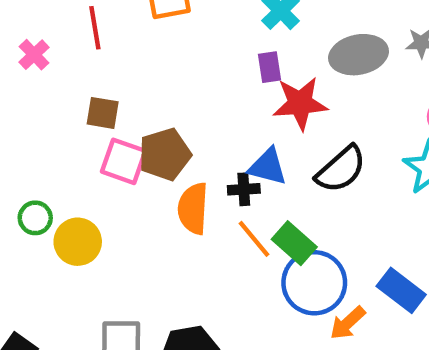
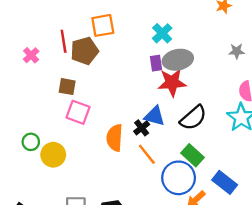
gray ellipse: (359, 55) -> (178, 60), moved
brown pentagon: (165, 154) -> (84, 51), moved
black cross: (244, 189) -> (142, 128), turned -35
green rectangle: (294, 243) -> (193, 155), moved

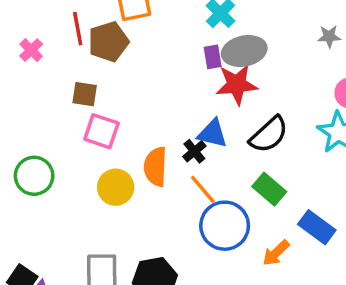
green circle: (31, 142) -> (34, 176), size x1.5
yellow circle: (53, 155) -> (116, 187), moved
blue circle: (179, 178) -> (225, 226), moved

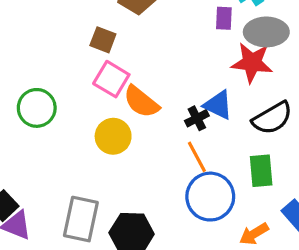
purple rectangle: (213, 57) -> (224, 18), moved
orange semicircle: (156, 167) -> (141, 102), moved, turned -66
green rectangle: (269, 189) -> (261, 171), turned 32

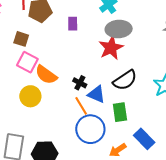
purple rectangle: (224, 18) -> (73, 24), moved
red star: (252, 63) -> (111, 48), turned -30
blue triangle: (218, 105) -> (96, 94), moved
black cross: (197, 118) -> (80, 83), turned -32

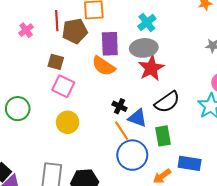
purple rectangle: (73, 24) -> (110, 44), size x1.6
gray ellipse: (119, 29) -> (144, 48), moved
orange semicircle: (46, 75) -> (103, 66), moved
blue rectangle: (144, 139) -> (190, 163), turned -35

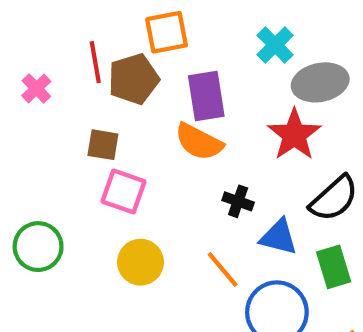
gray ellipse: (144, 48) -> (320, 82), moved
black cross: (119, 106) -> (238, 201), moved
orange line: (122, 131) -> (223, 269), moved

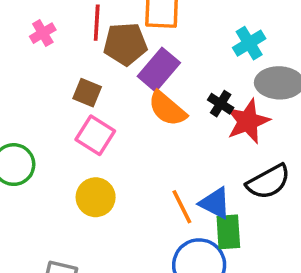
purple rectangle: (206, 96) -> (159, 70), moved, turned 36
black cross: (238, 201) -> (221, 104), moved
green rectangle: (334, 267) -> (228, 232), moved
orange line: (223, 269) -> (182, 207), moved

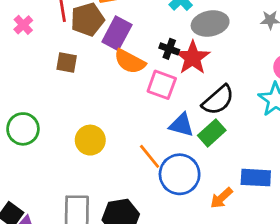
pink square: (95, 135) -> (162, 85), moved
orange line: (182, 207) -> (150, 156), moved
green rectangle: (228, 232) -> (212, 133), moved, turned 64

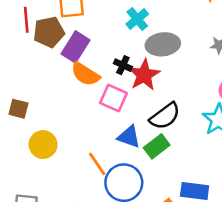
brown square: (67, 62) -> (18, 109), moved

